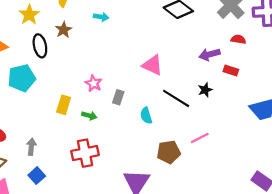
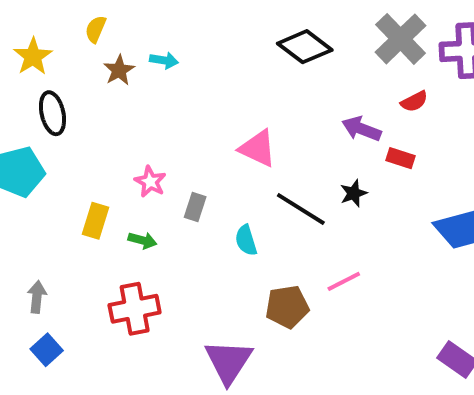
brown star: (64, 30) -> (119, 70), moved
red semicircle: (238, 39) -> (414, 101), turned 144
purple arrow: (209, 54) -> (361, 129), turned 36

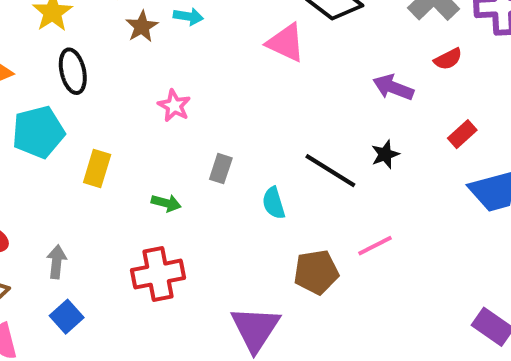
pink triangle: (258, 148) -> (286, 43), moved
red rectangle: (401, 158) -> (462, 134), moved, turned -60
pink star: (150, 182) -> (174, 106), moved
yellow rectangle: (96, 221) -> (97, 169), moved

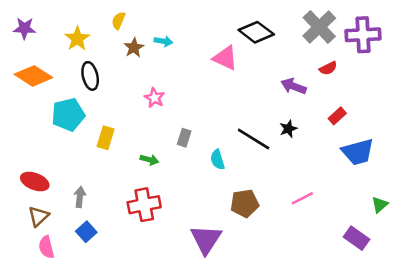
pink line: (375, 246) -> (302, 198), moved

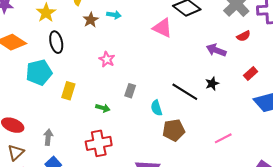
brown pentagon: (245, 203) -> (174, 130), moved

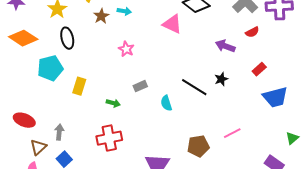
pink star: (107, 59) -> (126, 49), moved
gray rectangle: (130, 91) -> (140, 86), turned 48
brown pentagon: (174, 130) -> (198, 146), moved
brown triangle: (16, 152) -> (38, 147), moved

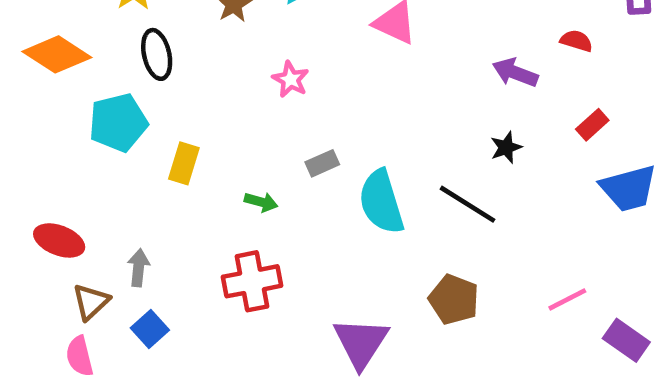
red semicircle: (252, 32) -> (576, 41), turned -136
black line: (194, 87) -> (468, 204), moved
cyan semicircle: (166, 103) -> (381, 202), size x1.8
pink line: (232, 133) -> (567, 299), moved
brown pentagon: (198, 146) -> (454, 299), turned 30

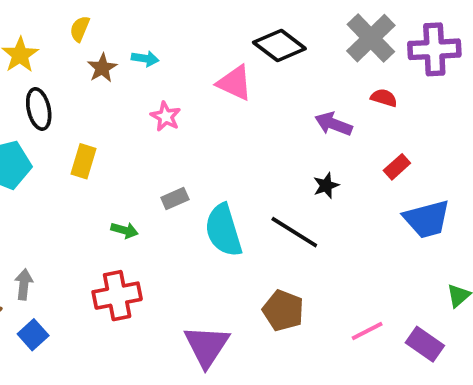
pink star: (291, 79) -> (166, 116), moved
yellow rectangle: (184, 163) -> (83, 161), moved
pink line: (567, 299) -> (367, 331), moved

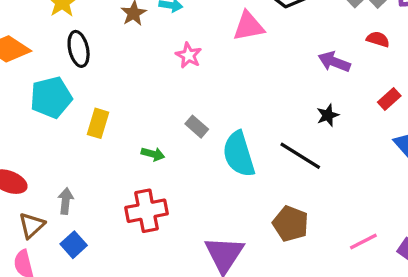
pink triangle: (235, 83) -> (248, 26), turned -36
yellow rectangle: (83, 161) -> (98, 123), moved
gray rectangle: (175, 199) -> (197, 127), turned 65

